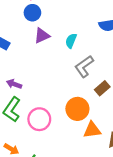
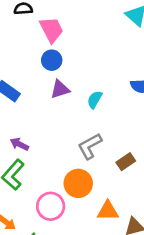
gray L-shape: (84, 66) -> (90, 146), moved
orange circle: (77, 109) -> (78, 183), moved
pink circle: (39, 119) -> (51, 206), moved

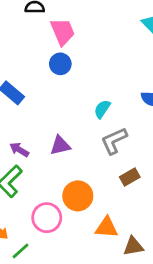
purple triangle: (60, 89) -> (60, 145), moved
gray L-shape: (90, 146) -> (114, 141), moved

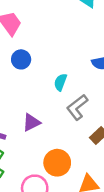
blue circle: (60, 64) -> (21, 59), moved

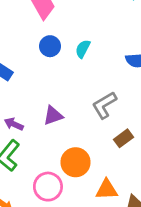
cyan semicircle: (60, 82) -> (83, 49), moved

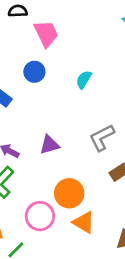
blue circle: (50, 46) -> (34, 72), moved
orange triangle: (107, 189) -> (84, 222), moved, turned 30

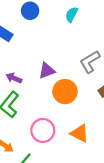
orange circle: (69, 193) -> (65, 92), moved

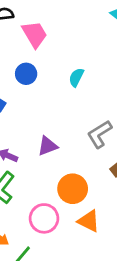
orange circle: (65, 92) -> (73, 189), moved

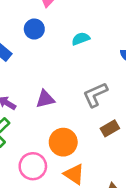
cyan semicircle: (76, 77) -> (81, 39), turned 36

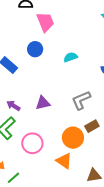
orange circle: (63, 142) -> (73, 138), moved
pink circle: (33, 166) -> (32, 143), moved

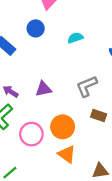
brown rectangle: (92, 126) -> (99, 115), turned 48
orange circle: (73, 138) -> (63, 127), moved

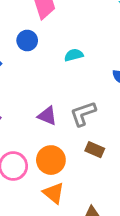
purple triangle: (44, 89) -> (47, 116), moved, turned 30

